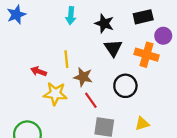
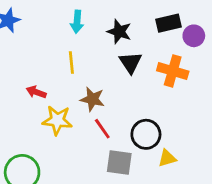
purple circle: (163, 36) -> (194, 36), moved
yellow line: (66, 59) -> (71, 63), moved
black circle: (125, 86) -> (146, 134), moved

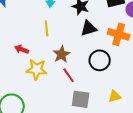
black triangle: (130, 63) -> (89, 28), turned 48
brown star: (92, 99) -> (62, 54), turned 30
black circle: (146, 134) -> (100, 60), moved

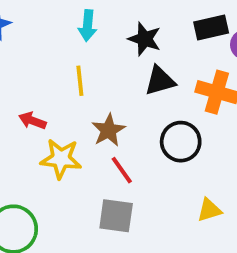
gray square: (81, 99) -> (116, 216), moved

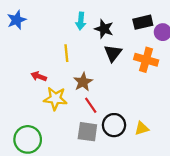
cyan arrow: (88, 26) -> (81, 21), moved
black triangle: (160, 81) -> (113, 53), turned -36
black circle: (181, 142) -> (114, 125), moved

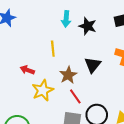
black triangle: (113, 53) -> (93, 65), moved
yellow star: (55, 99) -> (43, 90), turned -30

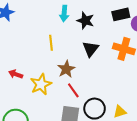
black triangle: (93, 65) -> (90, 49), moved
red arrow: (27, 70) -> (16, 74), moved

